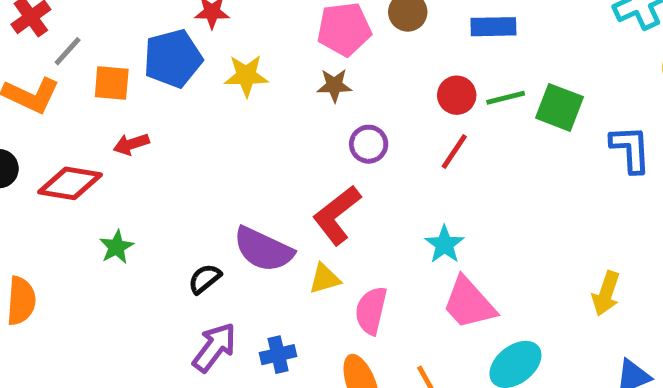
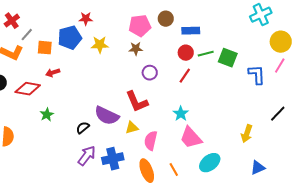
blue rectangle: (493, 27) -> (191, 31), moved
red L-shape: (337, 215) -> (137, 102), turned -75
blue cross: (278, 355) -> (113, 159), size x1.5

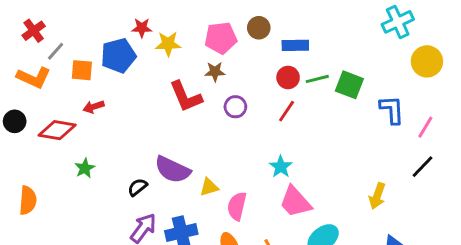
yellow star: (100, 45) -> (168, 44), moved
pink line: (280, 66) -> (425, 127), moved
red L-shape: (137, 102) -> (186, 97), moved

